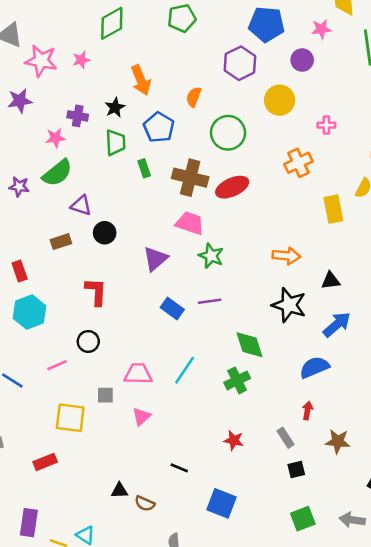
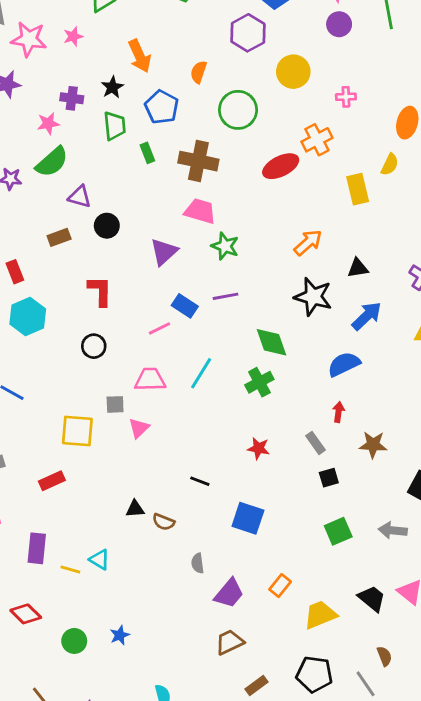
purple circle: (302, 60) -> (339, 24), moved
red ellipse: (232, 187) -> (281, 166), moved
orange arrow: (286, 256) -> (308, 243), turned -44
pink line: (57, 365) -> (160, 328), moved
pink triangle: (142, 417) -> (139, 428), moved

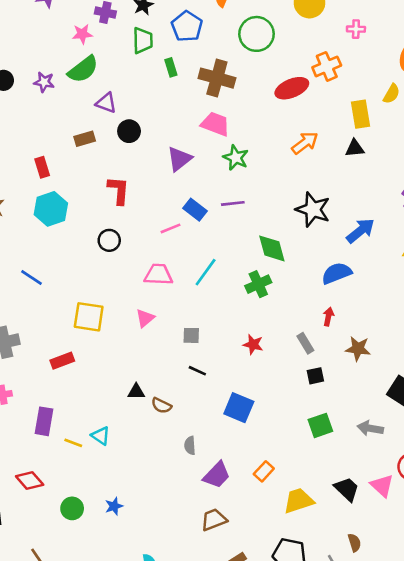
orange arrow: (308, 243) -> (305, 143), moved
black triangle: (358, 268) -> (355, 148), moved
gray square: (115, 404) -> (191, 335), moved

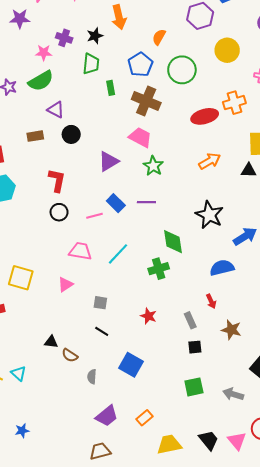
blue pentagon: (187, 26) -> (140, 65), moved
black circle: (109, 240) -> (59, 212), moved
red arrow: (328, 317) -> (211, 301), turned 136
gray semicircle: (190, 445) -> (92, 377), moved

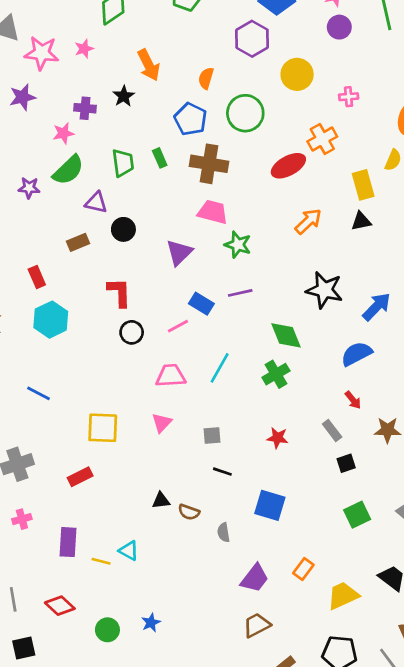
green trapezoid: (91, 64) -> (123, 163), moved

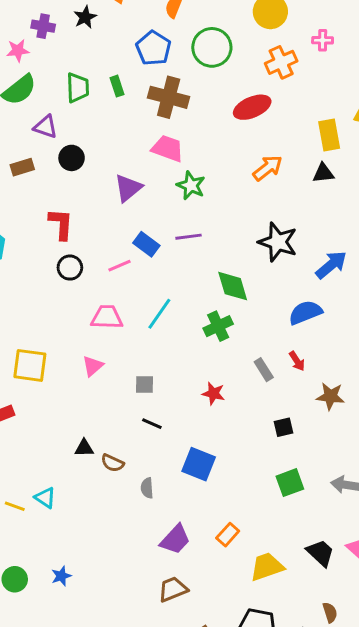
orange cross: (322, 139) -> (281, 62), moved
gray rectangle: (332, 431) -> (264, 370), moved

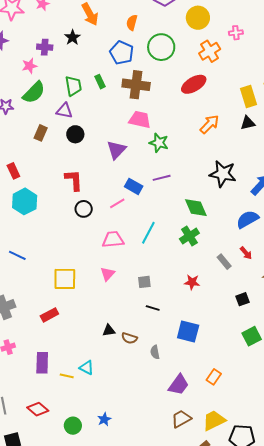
purple triangle: (46, 127) -> (64, 111), moved
brown rectangle: (22, 167) -> (41, 133), moved, turned -42
yellow trapezoid: (267, 567) -> (214, 420), moved

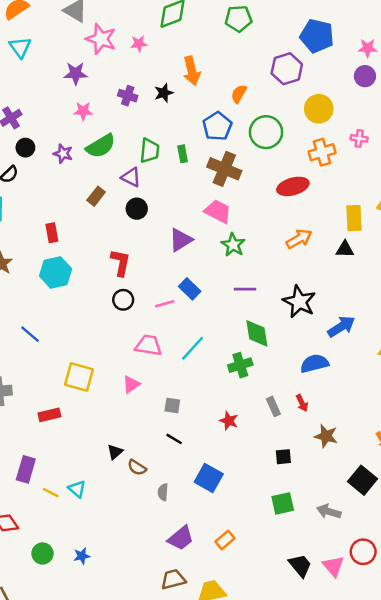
pink star: (30, 66) -> (83, 111), moved
purple line: (162, 178) -> (245, 289), moved
black triangle: (109, 330) -> (115, 452), turned -48

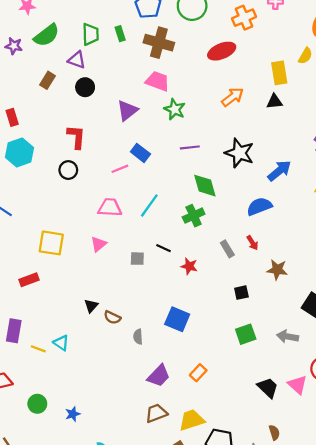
black circle: (123, 300) -> (68, 170), moved
black line: (174, 439) -> (163, 248), moved
blue star: (82, 556) -> (73, 414), moved

